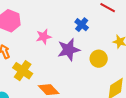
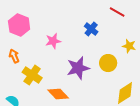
purple star: (69, 50) -> (78, 68), moved

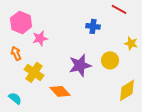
blue cross: (91, 29) -> (93, 26), turned -32
pink star: (53, 41) -> (40, 38), moved

